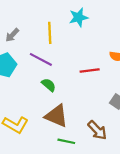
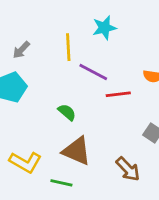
purple line: (41, 59) -> (93, 72), moved
green line: (66, 141) -> (61, 183), moved

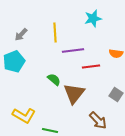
cyan star: (104, 28) -> (93, 18), moved
purple line: (93, 72) -> (73, 50), turned -35
brown triangle: (77, 151) -> (74, 94), moved, turned 45

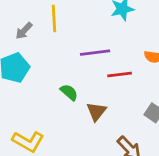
yellow line: (55, 32) -> (54, 18), moved
brown triangle: (74, 94) -> (96, 111), size x0.7

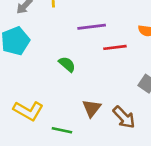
brown triangle: (96, 111) -> (92, 108), moved

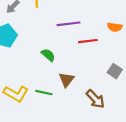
brown triangle: (92, 108) -> (66, 80), moved
green line: (62, 130) -> (44, 93), moved

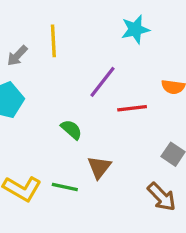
purple line: (69, 24) -> (103, 82), turned -45
brown arrow: (95, 99) -> (162, 197), moved

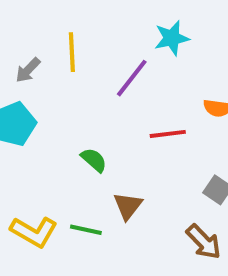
purple line: (103, 82) -> (132, 78), moved

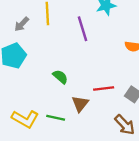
purple line: (132, 78) -> (83, 29), turned -55
red line: (168, 134) -> (104, 88), moved

